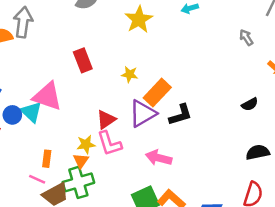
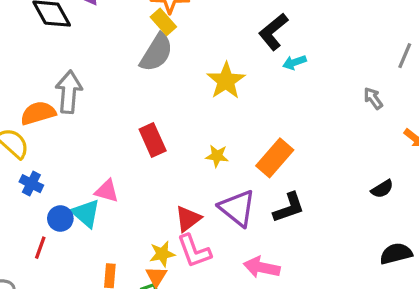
orange rectangle: (157, 93) -> (275, 158), moved
pink triangle: (47, 96) -> (107, 191), size x0.6
purple triangle: (143, 113) -> (237, 208), turned -48

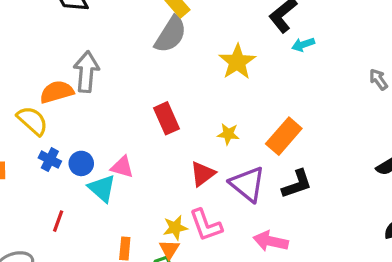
blue circle: (60, 219) -> (81, 163), moved
red triangle: (188, 219) -> (203, 174), moved

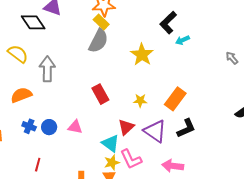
orange semicircle: (57, 92) -> (21, 95), moved
yellow semicircle: (32, 121) -> (18, 54), moved
cyan triangle: (102, 188) -> (111, 143), moved

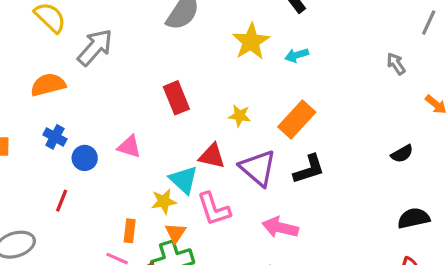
cyan arrow: (183, 40) -> (297, 55), moved
gray arrow: (47, 69) -> (95, 47), turned 35
blue circle: (49, 127) -> (85, 158), moved
red triangle: (126, 127) -> (212, 156), turned 48
yellow star: (112, 162) -> (164, 201), moved

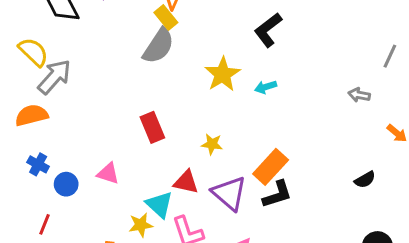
gray arrow: (95, 47) -> (54, 77), moved
gray arrow: (396, 64) -> (359, 95), turned -45
orange rectangle: (297, 119) -> (271, 167), moved

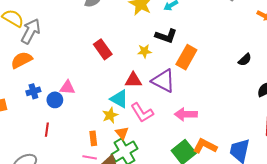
blue cross: (38, 164) -> (33, 91), turned -32
pink triangle: (108, 173) -> (67, 87), moved
black semicircle: (365, 180) -> (245, 60), moved
black L-shape: (277, 194) -> (166, 36), moved, turned 50

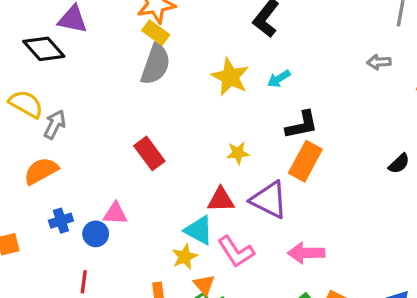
gray arrow: (31, 31) -> (55, 124), size x0.7
black L-shape: (166, 36) -> (302, 125), moved, turned -30
red rectangle: (103, 49) -> (149, 153), moved

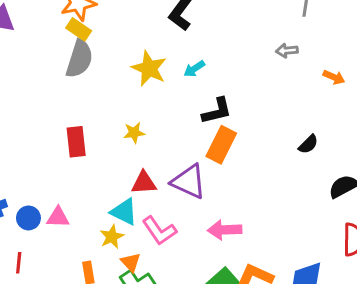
red rectangle: (149, 153) -> (76, 142), turned 32
yellow star: (238, 153) -> (134, 133), moved
pink triangle: (115, 214) -> (58, 217), moved

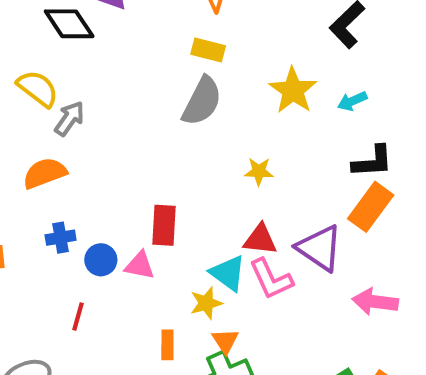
yellow rectangle: (79, 29) -> (208, 50), moved, turned -30
gray semicircle: (79, 59) -> (202, 101), moved
red rectangle: (76, 142) -> (164, 225), moved
pink arrow: (225, 230) -> (375, 302), moved
pink L-shape: (159, 231) -> (271, 279), moved

